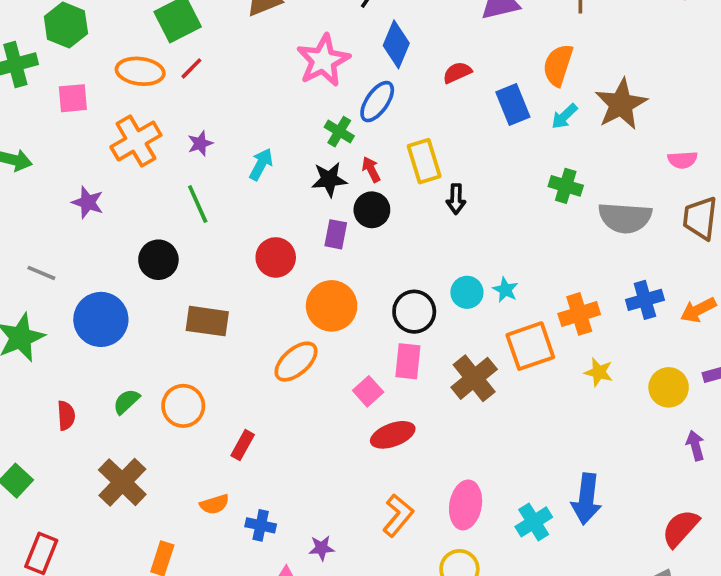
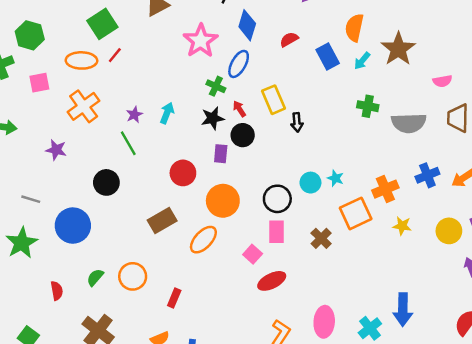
purple star: (200, 143) -> (134, 115), moved
brown rectangle: (207, 321) -> (162, 220), moved, turned -32
brown cross: (474, 378) -> (321, 238), size x0.7

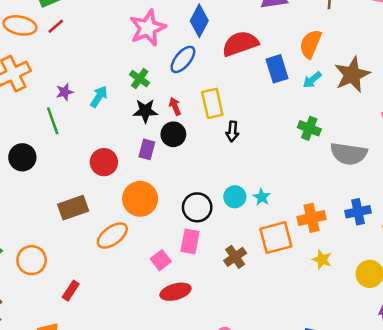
red semicircle: (289, 39) -> (240, 44), size x1.8
green cross: (216, 86) -> (140, 79), moved

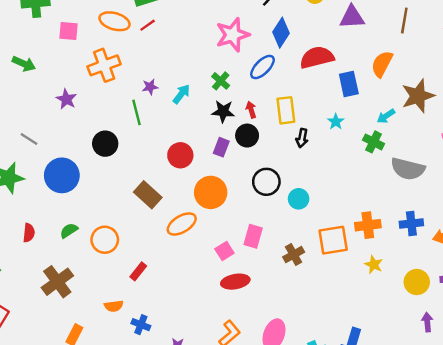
cyan arrow: (312, 80) -> (386, 116), moved
cyan star: (262, 197) -> (336, 122), moved
black circle: (197, 207) -> (266, 182), moved
brown rectangle: (73, 208) -> (148, 195), turned 56

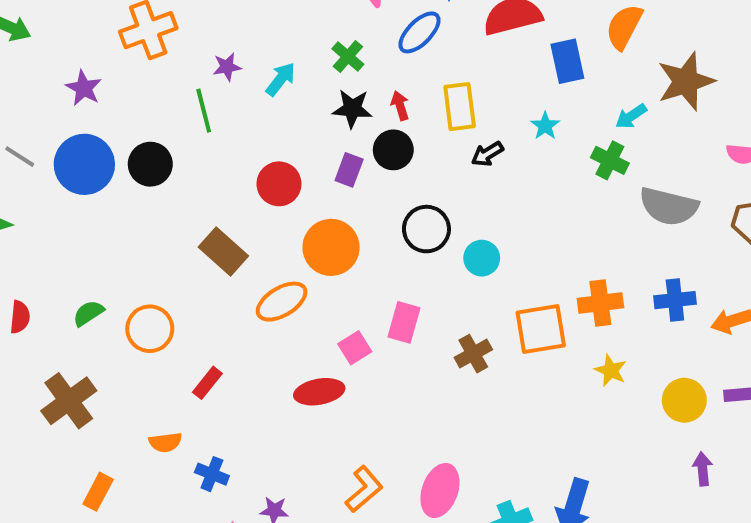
black arrow: (302, 138) -> (487, 154), turned 48
blue circle: (62, 175) -> (84, 164), moved
red ellipse: (235, 282) -> (319, 392), moved

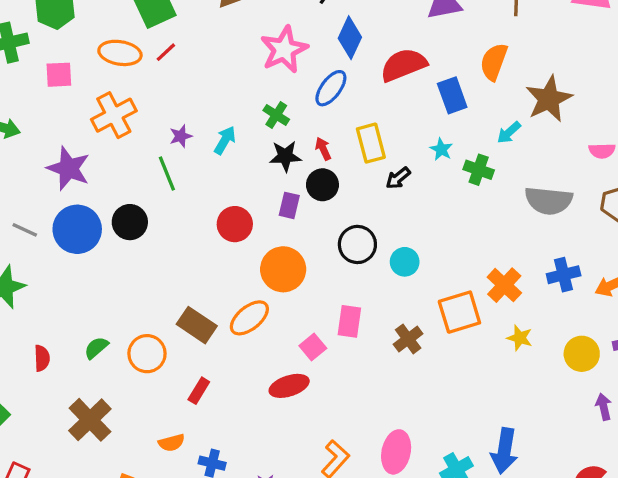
purple star: (84, 88) -> (69, 168), size x1.5
green cross: (610, 160) -> (479, 170), moved
brown rectangle: (223, 251) -> (197, 325), moved
orange cross: (600, 303) -> (504, 285), turned -32

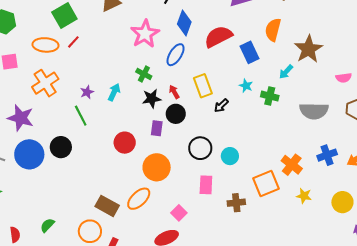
pink rectangle: (349, 321) -> (206, 185), moved
brown cross: (408, 339) -> (236, 203), turned 36
orange circle: (147, 354) -> (90, 231), moved

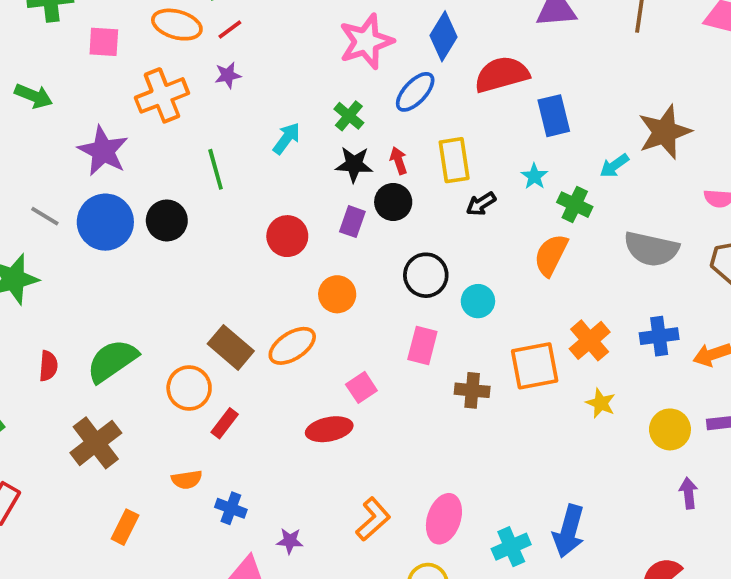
orange semicircle: (273, 30) -> (551, 255), moved
purple star: (87, 92) -> (228, 75), moved
orange circle: (157, 167) -> (337, 294), size x0.7
green semicircle: (47, 225) -> (112, 361), size x1.8

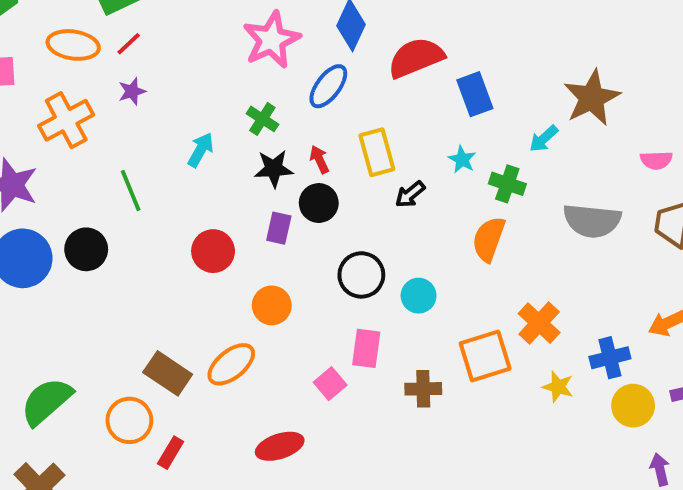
blue cross: (659, 336) -> (610, 358), moved
pink square: (361, 387) -> (330, 384), moved

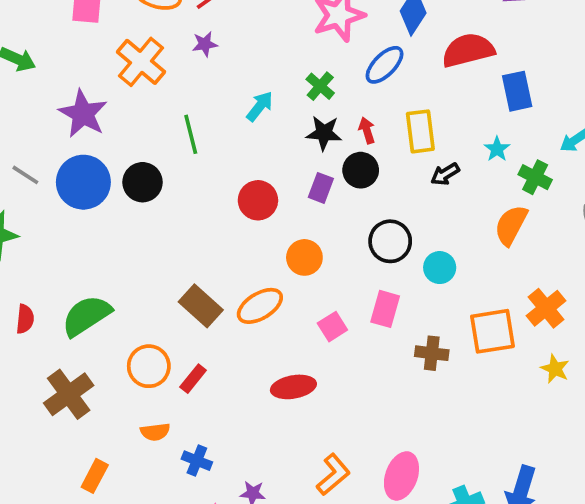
orange cross: (66, 120) -> (141, 62), turned -30
pink square: (330, 384) -> (332, 327), moved
orange circle: (129, 420) -> (149, 366), moved

